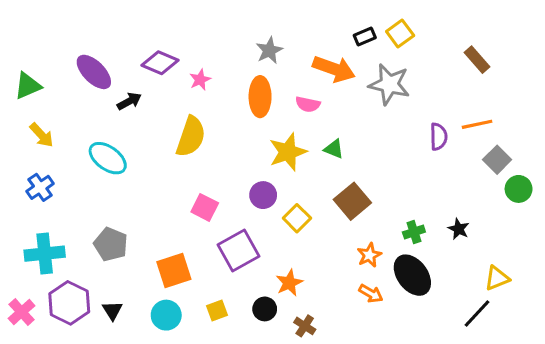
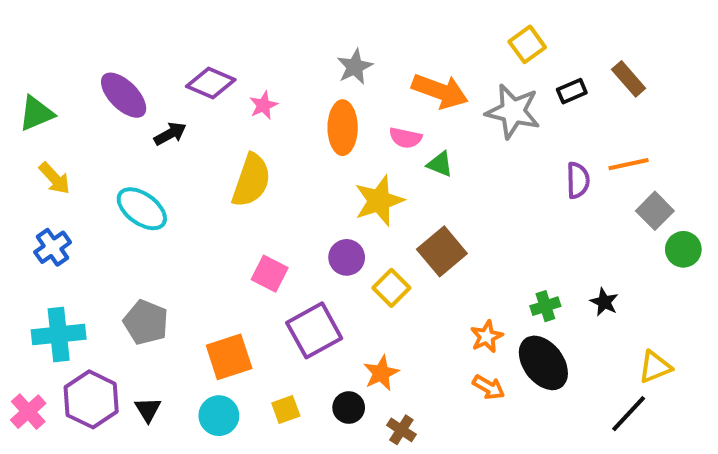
black rectangle: (365, 37) -> (572, 91), moved
green triangle: (334, 149) -> (440, 164), moved
brown square: (352, 201) -> (442, 251), moved

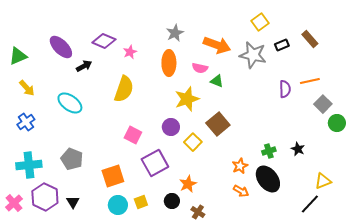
cyan circle: (219, 416) -> (118, 205), moved

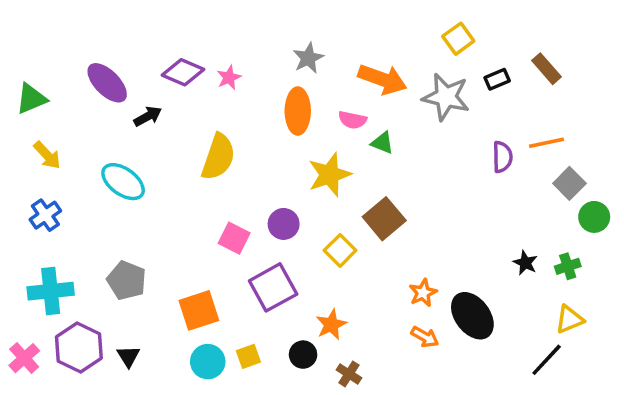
pink star: (130, 52) -> (229, 78), moved
purple circle: (171, 127) -> (284, 224), moved
green cross: (269, 151) -> (568, 266), moved

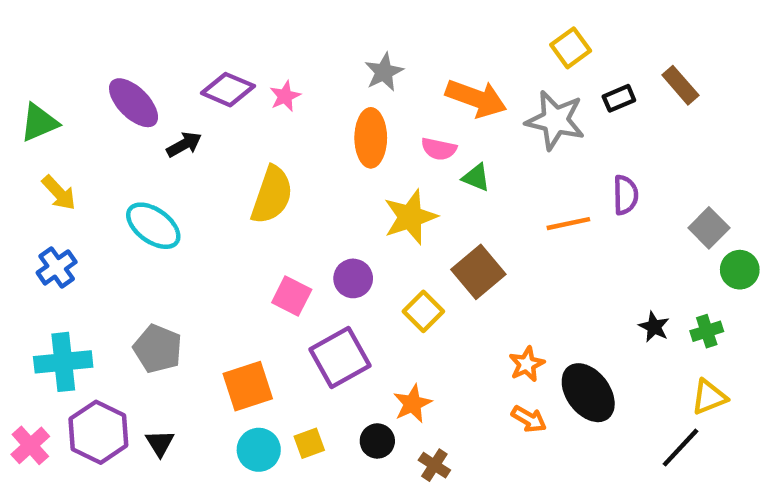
orange line: (547, 143) -> (568, 224), moved

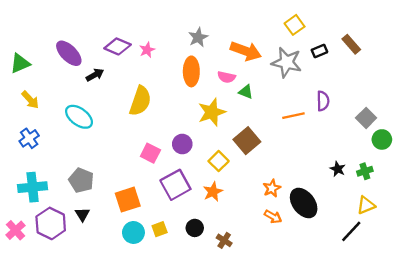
orange star: (412, 404) -> (213, 192), moved
black triangle: (160, 443) -> (82, 214), moved

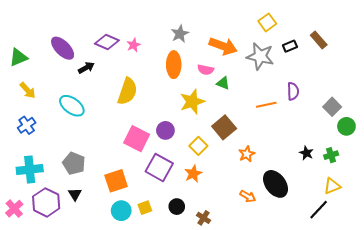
pink square: (150, 153) -> (137, 139), size x1.4
purple square: (175, 185) -> (159, 167), turned -32
orange star: (272, 188) -> (247, 154), moved

